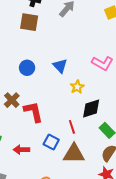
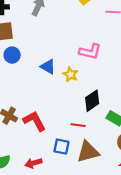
blue circle: (27, 68) -> (12, 55), moved
yellow star: (77, 87) -> (70, 74), moved
red line: (72, 127) -> (78, 125), turned -48

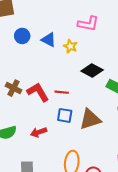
blue circle: (12, 55) -> (22, 36), moved
black diamond: (92, 101) -> (92, 70), turned 65
red line: (78, 125) -> (62, 92), moved

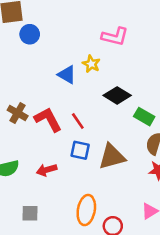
blue circle: (22, 36) -> (30, 34), moved
blue triangle: (49, 40) -> (67, 75), moved
red line: (62, 92) -> (78, 121), turned 48

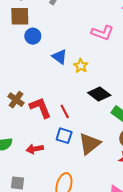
pink L-shape: (115, 36) -> (102, 33), moved
blue triangle: (67, 75) -> (60, 57), moved
brown triangle: (112, 157) -> (90, 144), turned -30

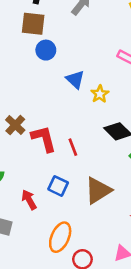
blue square: (64, 136) -> (58, 186), moved
red arrow: (35, 149) -> (29, 200), moved, turned 63

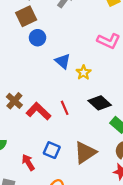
brown square: (33, 24) -> (26, 16), turned -30
red L-shape: (44, 139) -> (38, 111), turned -30
red line: (73, 147) -> (65, 108), moved

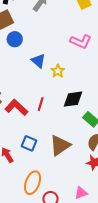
black diamond: (100, 103) -> (73, 99), turned -50
red line: (65, 108) -> (41, 104), turned 40

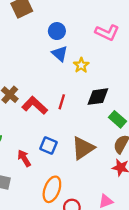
blue circle: (15, 39) -> (57, 31), moved

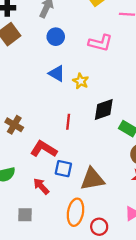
blue circle: (57, 31) -> (56, 37), moved
red L-shape: (35, 105) -> (44, 149), moved
brown triangle: (83, 148) -> (92, 179), moved, turned 35

